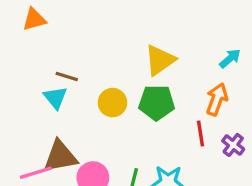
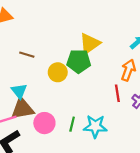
cyan triangle: (55, 98) -> (19, 91), moved
green pentagon: (157, 103) -> (79, 61), moved

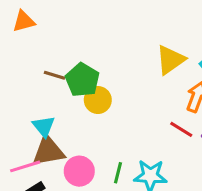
yellow triangle: (90, 44) -> (170, 60), moved
green pentagon: (79, 61) -> (82, 80), moved, turned 30
red line: (117, 93) -> (181, 129), turned -49

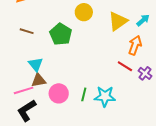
brown line: (55, 75) -> (27, 31), moved
yellow circle: (98, 100) -> (84, 12), moved
brown triangle: (48, 151) -> (39, 80), size x0.7

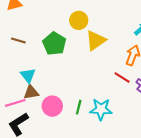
yellow triangle: (118, 21) -> (96, 40), moved

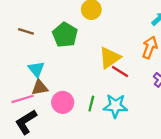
yellow triangle: (96, 40) -> (110, 58), moved
red line: (122, 78) -> (120, 71), moved

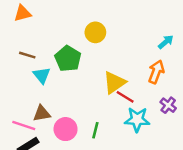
cyan triangle: (36, 69) -> (42, 75), moved
pink line: (23, 99) -> (24, 125), turned 35
cyan star: (115, 106) -> (137, 120), moved

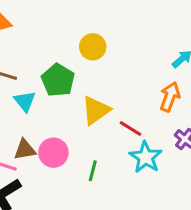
yellow triangle: (114, 83) -> (96, 110), moved
cyan star: (137, 120) -> (146, 157), turned 30
pink circle: (66, 129) -> (53, 153), moved

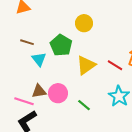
red line: (131, 128) -> (115, 65), moved
green line: (93, 171) -> (84, 105), turned -64

